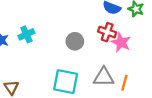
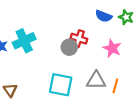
red cross: (107, 32) -> (79, 39), moved
cyan cross: (26, 34) -> (24, 41), size x1.5

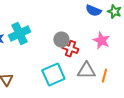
red cross: (79, 39) -> (70, 49), moved
cyan square: (61, 85) -> (53, 75), turned -35

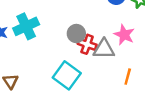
gray triangle: (86, 71) -> (104, 49), moved
cyan square: (53, 75) -> (67, 75), turned -30

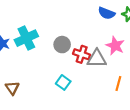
gray circle: (76, 34) -> (62, 45), moved
cyan square: (67, 75) -> (63, 82), size x0.6

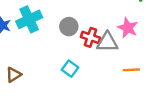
orange line: (118, 84) -> (131, 70), turned 72
brown triangle: (12, 88) -> (14, 75), turned 32

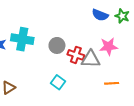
cyan cross: (29, 19) -> (22, 39), turned 35
pink star: (128, 28) -> (108, 47), turned -30

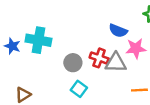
blue semicircle: (100, 15) -> (118, 31), moved
gray circle: (57, 45) -> (73, 63), moved

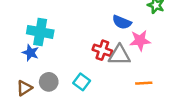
blue star: (12, 46) -> (30, 53), moved
gray circle: (73, 63) -> (49, 82), moved

